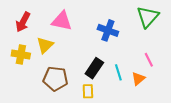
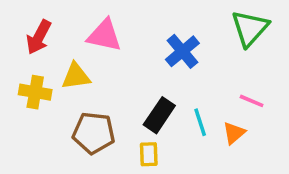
blue cross: (108, 30) -> (182, 51), turned 30
yellow triangle: (45, 45) -> (76, 76), turned 36
pink line: (149, 60) -> (252, 101), turned -40

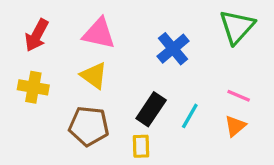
yellow triangle: (76, 76) -> (94, 76), moved, turned 44
cyan line: (200, 122) -> (190, 116), turned 48
orange triangle: (234, 133) -> (235, 126), moved

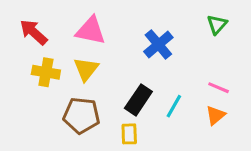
green triangle: (237, 27) -> (217, 24), size x0.6
red arrow: (37, 35) -> (34, 32), turned 104
yellow triangle: (94, 76) -> (86, 69), turned 32
yellow cross: (33, 87) -> (46, 72), moved

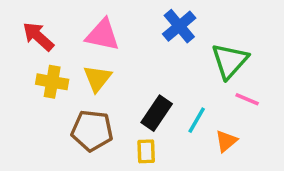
green triangle: (217, 24) -> (230, 61), moved, size x1.6
blue cross: (158, 44) -> (179, 26), moved
orange triangle: (215, 115) -> (226, 141), moved

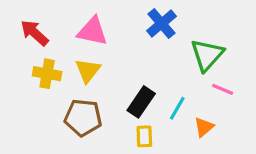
yellow rectangle: (146, 151) -> (144, 136), moved

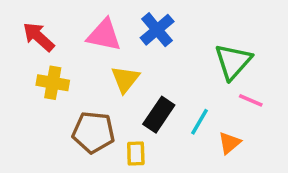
blue cross: (162, 23) -> (157, 30), moved
yellow triangle: (88, 71) -> (125, 79), moved
yellow rectangle: (144, 136) -> (136, 153), moved

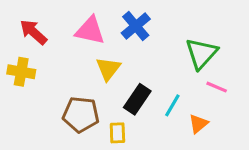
yellow cross: (53, 83) -> (21, 72), moved

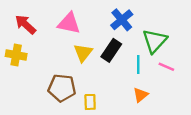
blue cross: (136, 26) -> (122, 20), moved
black rectangle: (137, 99) -> (111, 50), moved
cyan line: (172, 105) -> (138, 64), moved, turned -30
orange triangle: (198, 124) -> (141, 95), moved

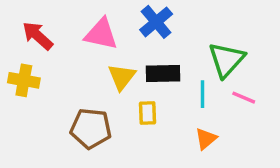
blue cross: (122, 20) -> (156, 22), moved
black rectangle: (111, 50) -> (163, 73), turned 55
yellow rectangle: (90, 102) -> (148, 113), moved

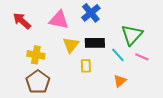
yellow cross: (24, 80) -> (36, 55), moved
cyan line: (202, 94) -> (118, 55), turned -42
brown pentagon: (91, 128) -> (38, 82), moved, turned 30

